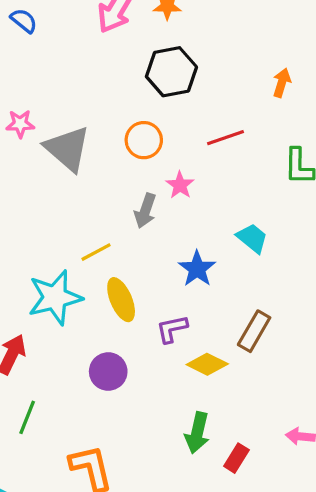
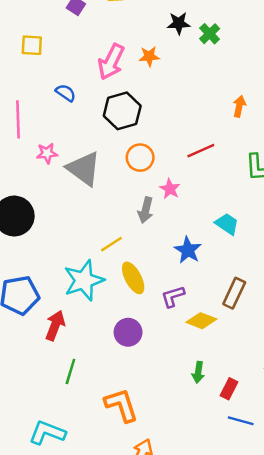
blue semicircle: (24, 21) -> (66, 93), moved
black hexagon: (171, 72) -> (122, 111), moved
green arrow: (197, 433) -> (198, 372), size x0.7

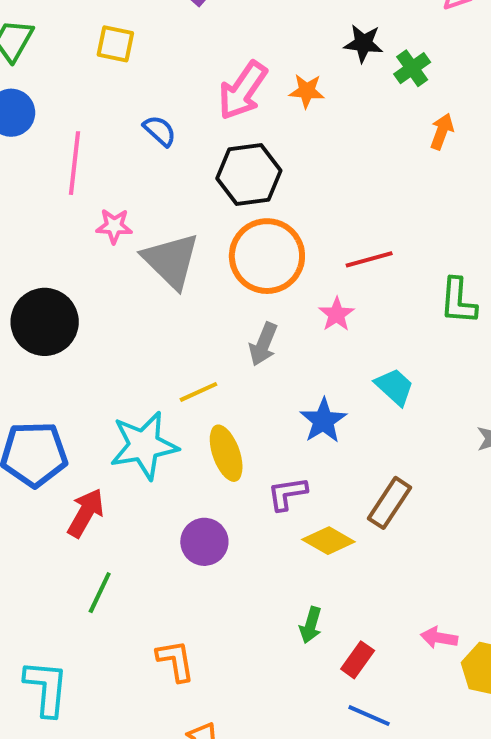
orange arrow: (239, 106) -> (442, 131), moved
orange circle: (140, 158) -> (267, 256), size x1.6
pink star: (170, 189) -> (337, 314), moved
orange L-shape: (121, 405) -> (176, 661), size x0.7
cyan L-shape: (47, 433) -> (46, 688), turned 66

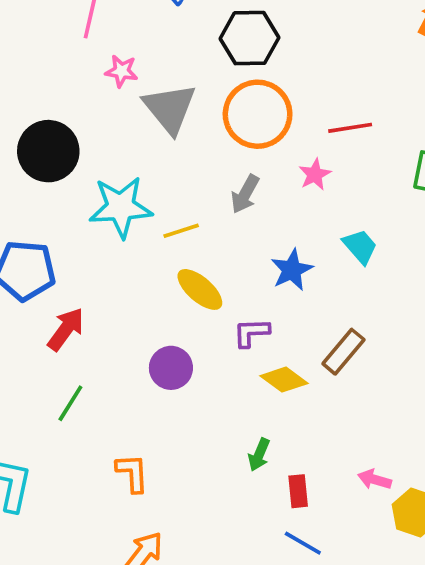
cyan star: (144, 445) -> (121, 207), moved
yellow ellipse: (226, 453) -> (200, 289), turned -36
red rectangle: (358, 660) -> (298, 491), turned -48

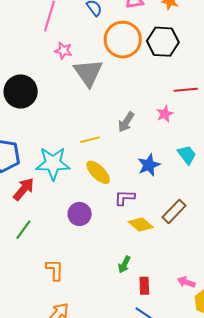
black hexagon: (249, 38) -> (163, 42), moved
orange circle: (258, 114) -> (123, 40), moved
cyan star: (121, 207) -> (53, 163), moved

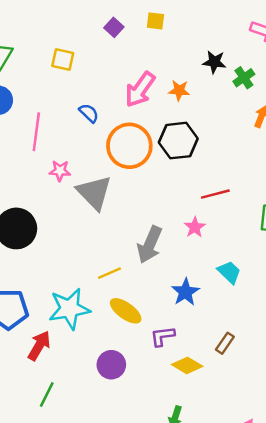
gray arrow: (126, 122) -> (150, 245), size x1.4
brown rectangle: (174, 211) -> (225, 343), size x0.7

